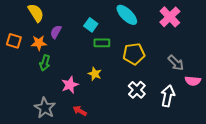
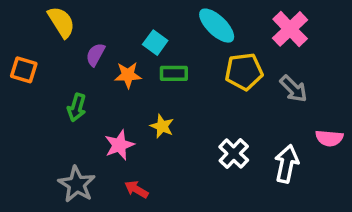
orange star: (39, 43) -> (128, 75), moved
yellow pentagon: (134, 54) -> (244, 72), moved
gray arrow: (176, 63) -> (293, 89), moved

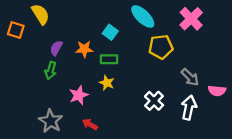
cyan square: (155, 43) -> (110, 32), moved
purple semicircle: (95, 55) -> (56, 48), moved
orange square: (24, 70) -> (16, 30), moved
green rectangle: (174, 73) -> (109, 59), moved
gray arrow: (293, 89) -> (190, 77), moved

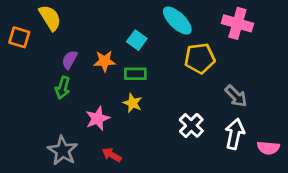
pink cross: (191, 19) -> (237, 23), turned -30
pink semicircle: (217, 91) -> (268, 148), moved

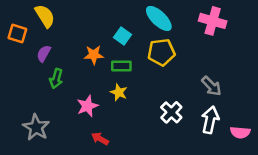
yellow pentagon: (200, 58) -> (161, 52), moved
purple semicircle: (70, 60) -> (44, 54), moved
gray star: (63, 151) -> (36, 127), moved

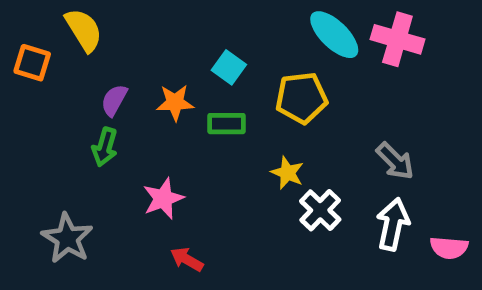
cyan ellipse: (159, 18) -> (334, 35), moved
purple semicircle: (44, 54) -> (114, 100), moved
yellow star: (119, 92) -> (287, 173), moved

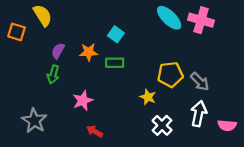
yellow pentagon: (301, 98) -> (170, 75), moved
yellow star: (287, 173) -> (148, 97), moved
white cross: (320, 210) -> (162, 125), moved

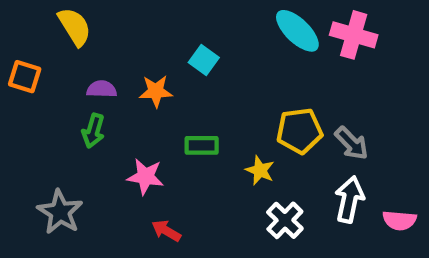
orange square: (17, 32) -> (25, 77), moved
purple semicircle: (58, 51) -> (102, 89), turned 63
green rectangle: (115, 63) -> (202, 145), moved
pink star: (83, 101) -> (145, 177), turned 30

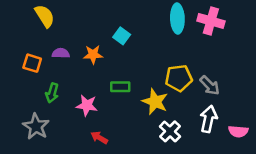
cyan ellipse: (297, 31) -> (177, 18), turned 44
orange square: (25, 77) -> (32, 63), moved
green arrow: (93, 131) -> (52, 93), moved
yellow star: (260, 170) -> (155, 102), size x1.5

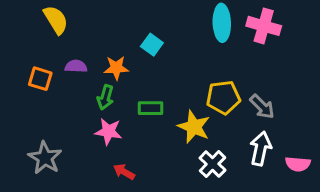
green arrow: (52, 93) -> (105, 97), moved

